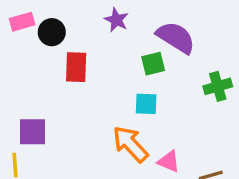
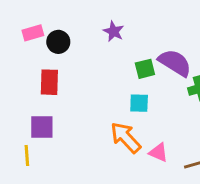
purple semicircle: (176, 37) -> (175, 63), moved
red rectangle: (76, 67) -> (49, 82), moved

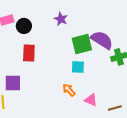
green square: (145, 69) -> (82, 44), size x1.5
red rectangle: (49, 82) -> (29, 53), moved
orange arrow: (126, 138) -> (69, 90), size x0.6

